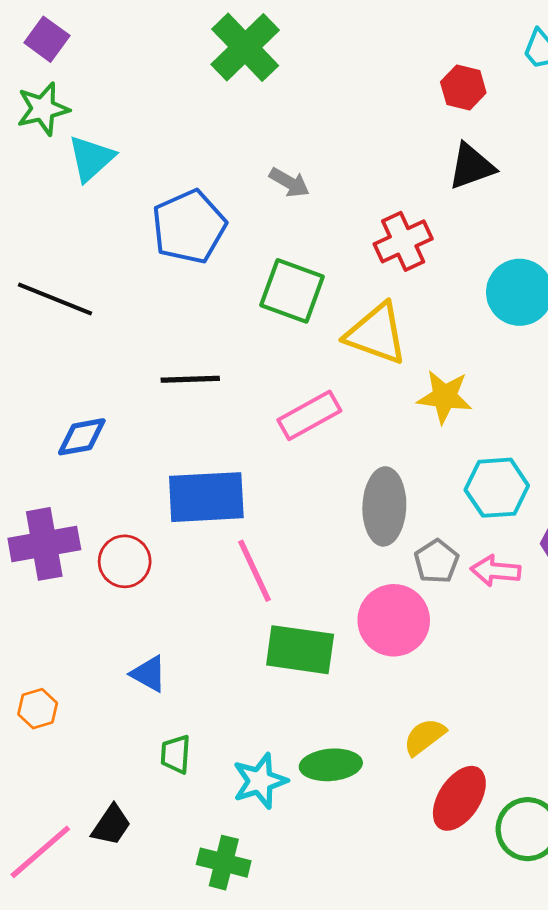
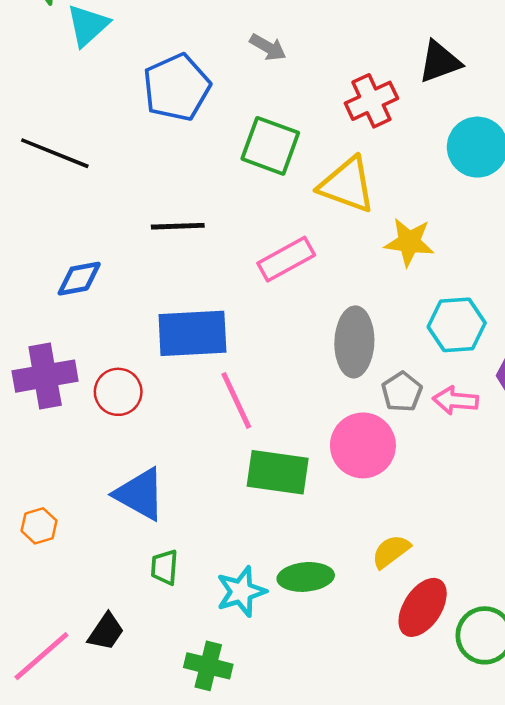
black triangle: (471, 166) -> (440, 62), moved
blue triangle: (149, 674) -> (140, 494), size x1.6

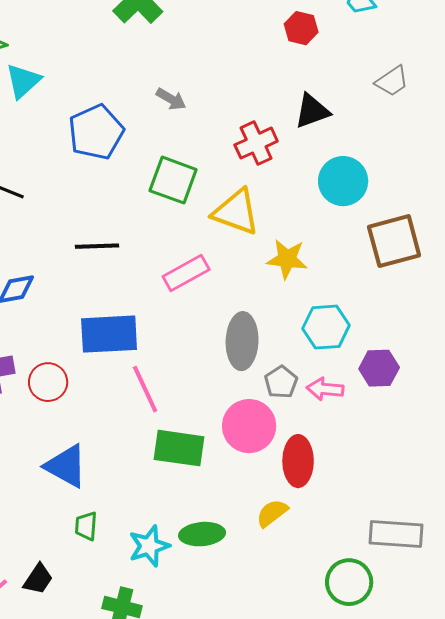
red ellipse: (423, 607) -> (298, 461), moved, turned -33

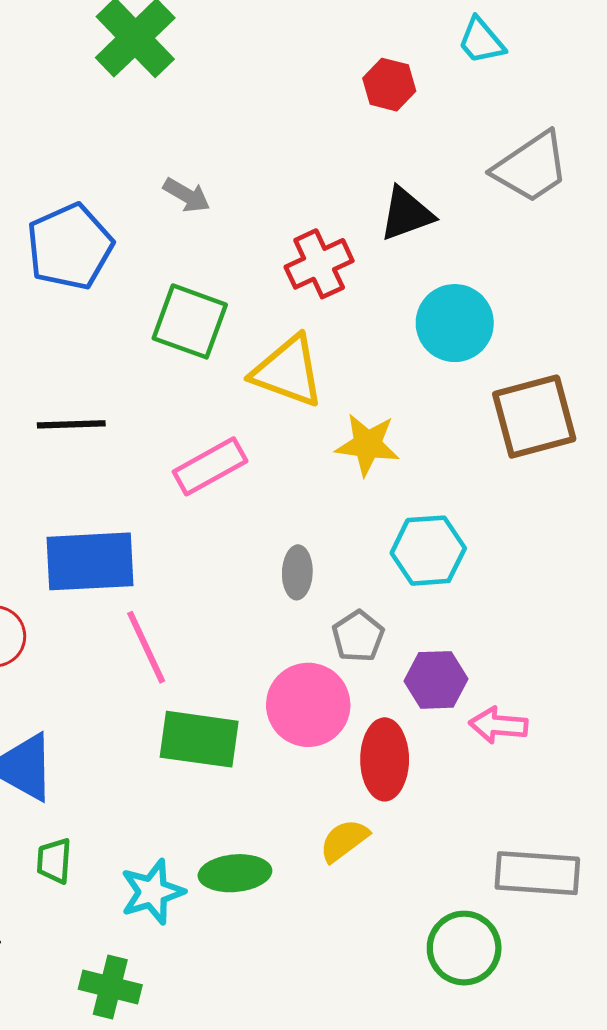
gray trapezoid: (392, 81) -> (531, 167), size x1.5
gray ellipse: (242, 341) -> (297, 572), size x0.6
purple hexagon: (379, 368) -> (436, 680), moved
pink arrow: (325, 389) -> (498, 725), moved

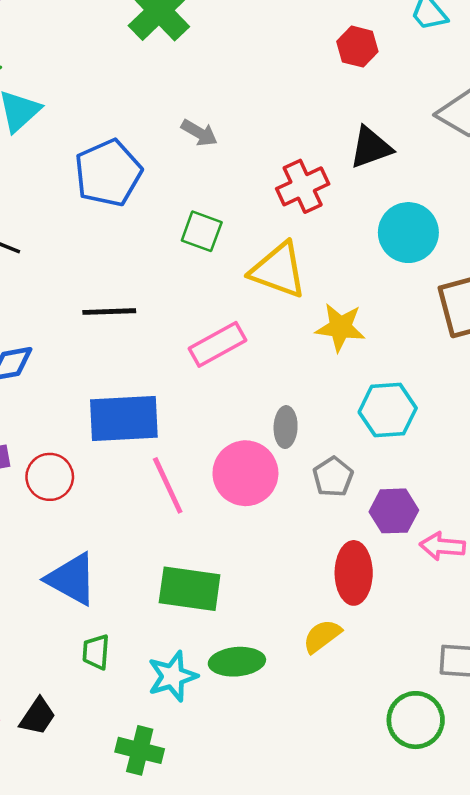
green square: (190, 321) -> (202, 231), size x0.7
pink circle: (308, 705) -> (245, 473), moved
green rectangle: (199, 739) -> (190, 589), moved

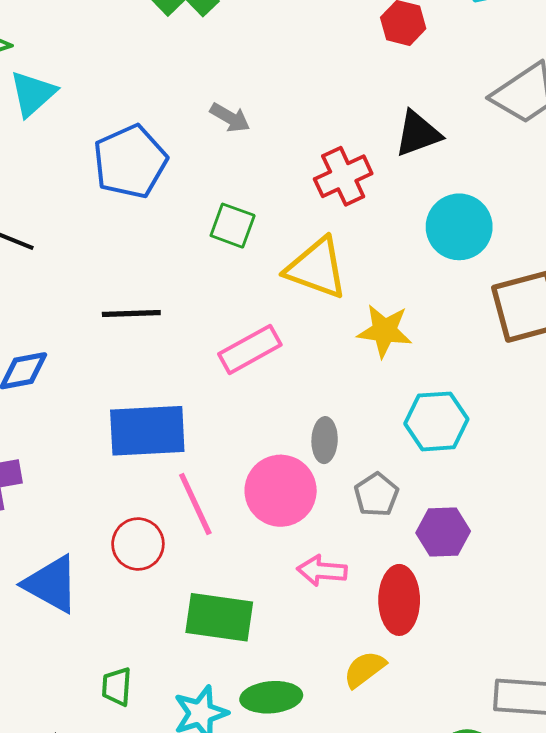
red circle: (50, 477) -> (138, 544), moved
pink arrow: (442, 546) -> (322, 571), moved
blue triangle: (72, 579) -> (51, 584), moved

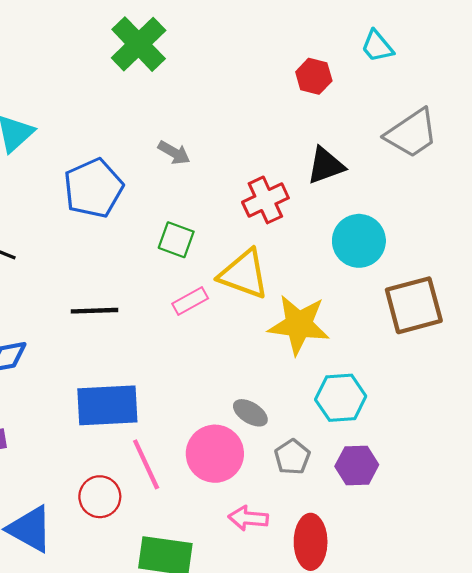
yellow star: (385, 331) -> (299, 325), size x1.4
pink rectangle: (250, 349) -> (190, 301), moved, size x0.7
gray ellipse: (325, 440) -> (250, 413), turned -60
purple hexagon: (443, 532) -> (357, 466), moved

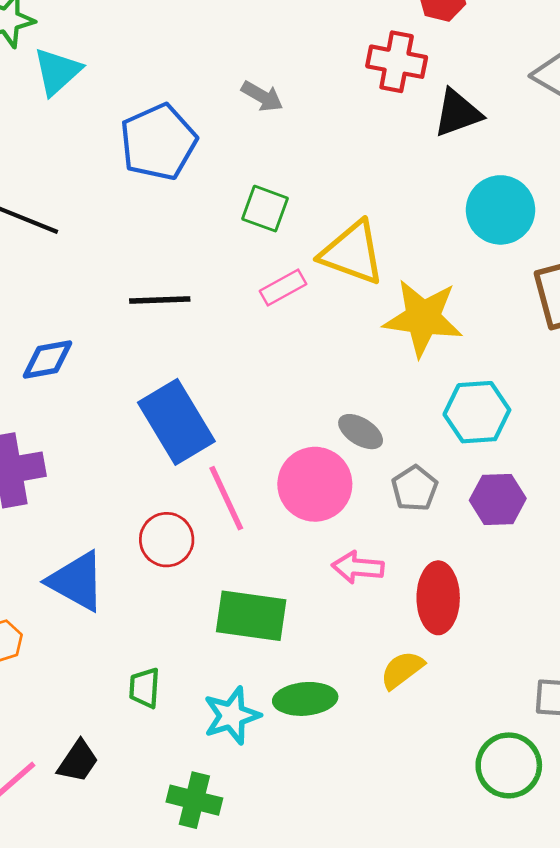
red cross: (265, 200) -> (397, 62), moved, turned 36
blue rectangle: (107, 405) -> (176, 422), turned 62

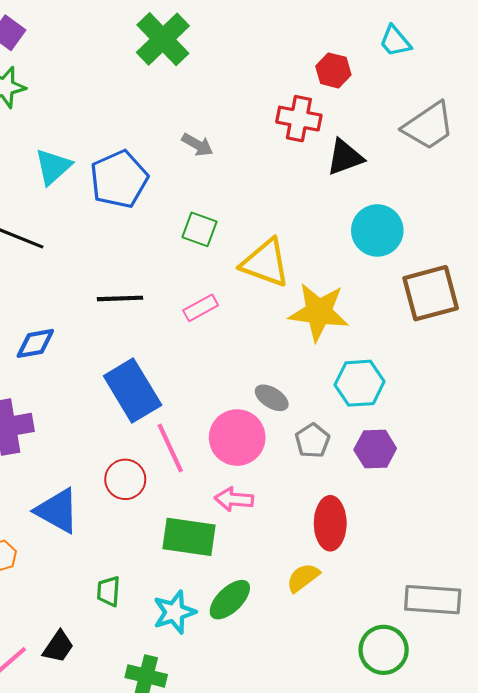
cyan triangle: (57, 71) -> (53, 167), moved
pink rectangle: (283, 288) -> (201, 308), moved
pink arrow: (358, 567) -> (234, 499), moved
green ellipse: (305, 699) -> (230, 600), turned -39

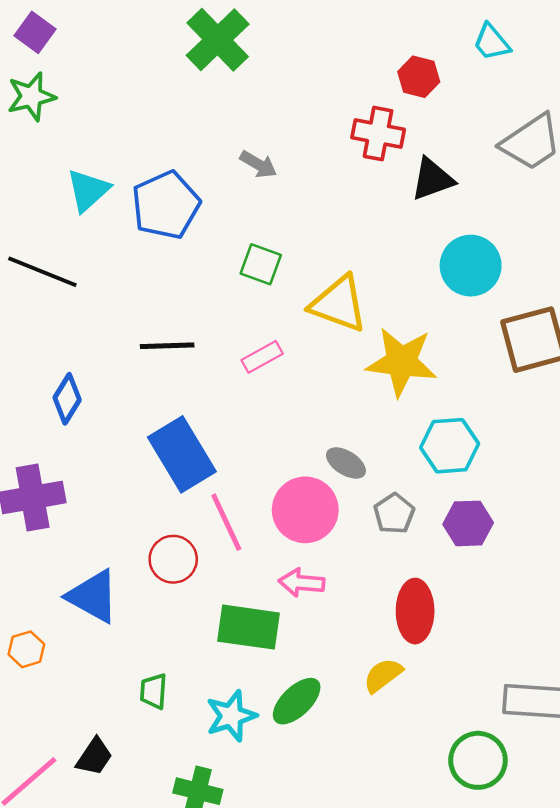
blue diamond: (35, 343) -> (67, 399), turned -48

